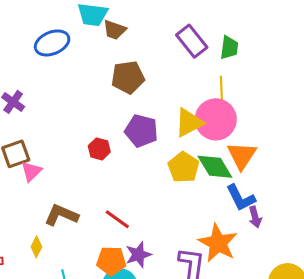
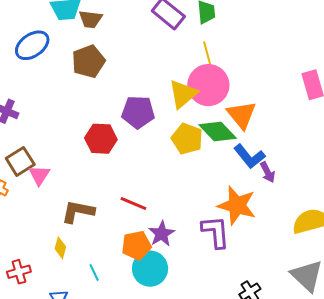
brown pentagon: (128, 77) -> (88, 61), moved
red hexagon: (99, 149) -> (101, 139), size x1.4

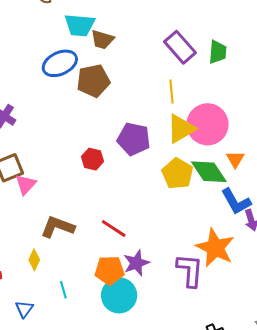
blue ellipse: (32, 45) -> (60, 63), moved
yellow line: (207, 53) -> (172, 92), moved
orange triangle: (242, 115) -> (235, 159), size x0.6
red hexagon: (101, 139) -> (92, 159), size x0.7

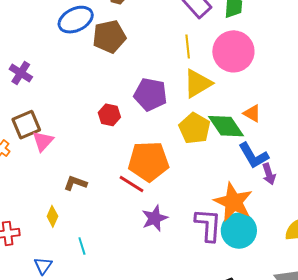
pink circle: (207, 124) -> (233, 51), moved
orange triangle: (235, 159) -> (252, 113), turned -30
brown L-shape: (58, 227) -> (75, 183), size x0.7
orange pentagon: (110, 270) -> (149, 161), moved, size x1.4
cyan circle: (119, 295) -> (239, 231), moved

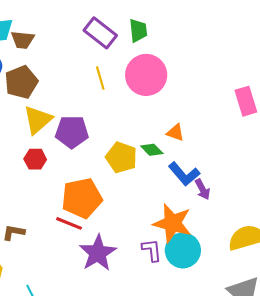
yellow triangle: (198, 83) -> (38, 120), moved
green diamond: (226, 126) -> (152, 150), size x0.6
purple star: (155, 218) -> (98, 253), size x1.4
purple L-shape: (208, 225) -> (152, 250), size x0.7

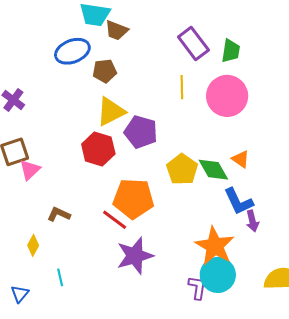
brown pentagon: (21, 82) -> (105, 71), size x0.7
green diamond: (152, 150) -> (213, 170), size x1.4
red hexagon: (35, 159) -> (98, 149), size x1.5
purple L-shape: (152, 250) -> (197, 288), moved

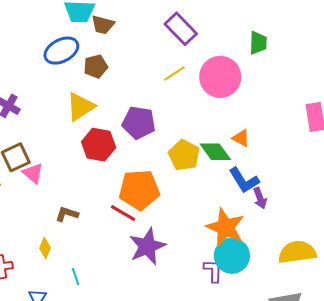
green trapezoid: (231, 51) -> (258, 43), moved
yellow line: (182, 87) -> (174, 74), turned 65
yellow triangle: (111, 112) -> (81, 107), moved
pink triangle: (30, 170) -> (33, 173), turned -30

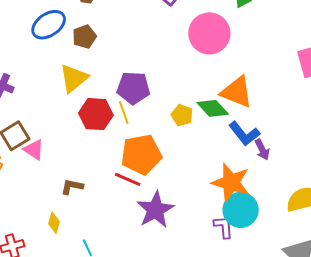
yellow line: (174, 74) -> (124, 113), moved, turned -70
orange triangle: (241, 138) -> (237, 92), size x1.8
yellow pentagon: (184, 155) -> (182, 115), size x0.7

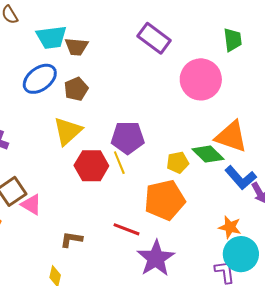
yellow pentagon: (182, 115) -> (178, 162), turned -30
orange pentagon: (141, 155) -> (165, 200), moved
orange star: (231, 182) -> (230, 227), size x0.6

